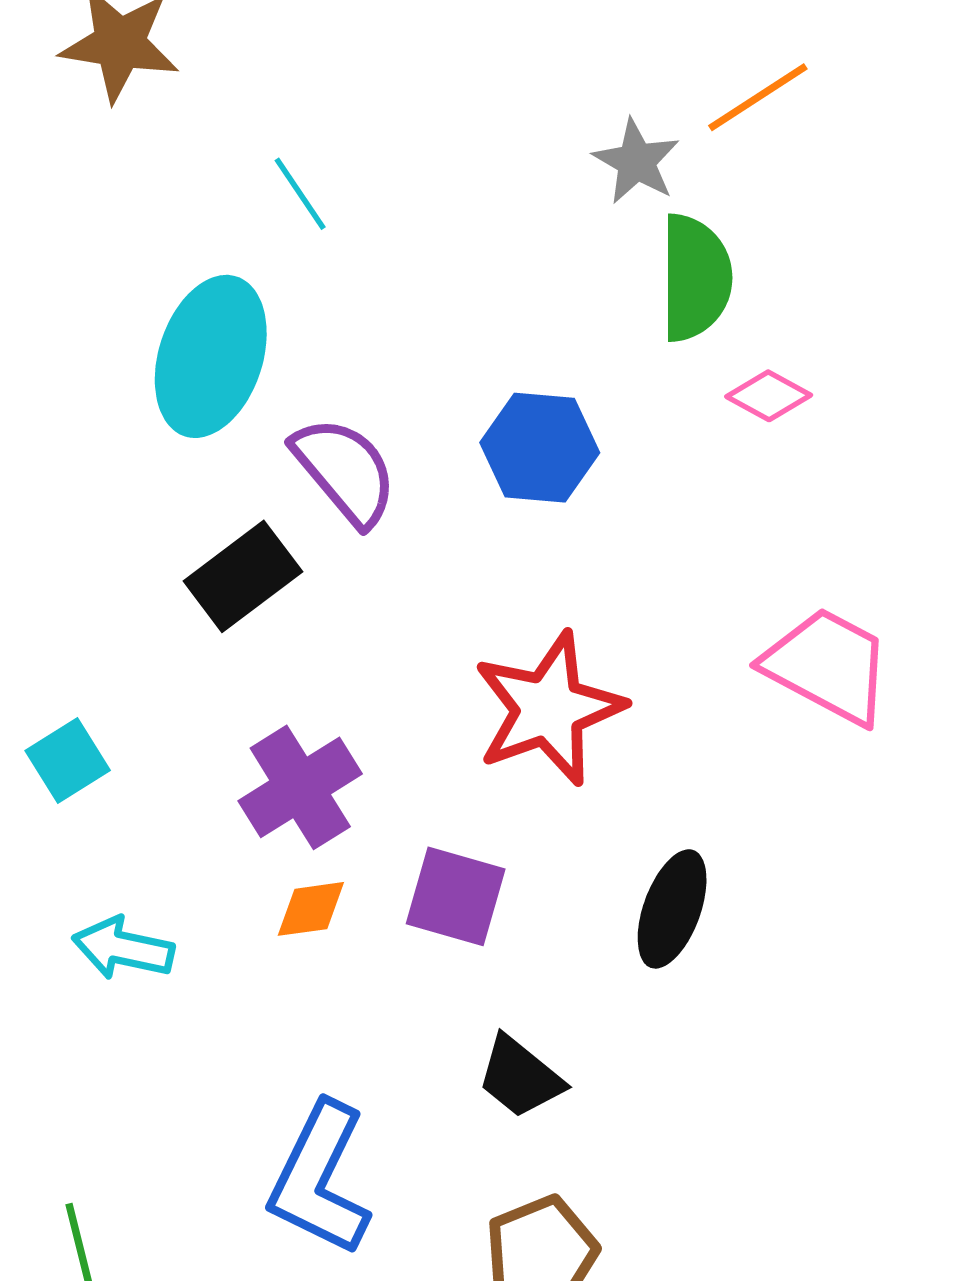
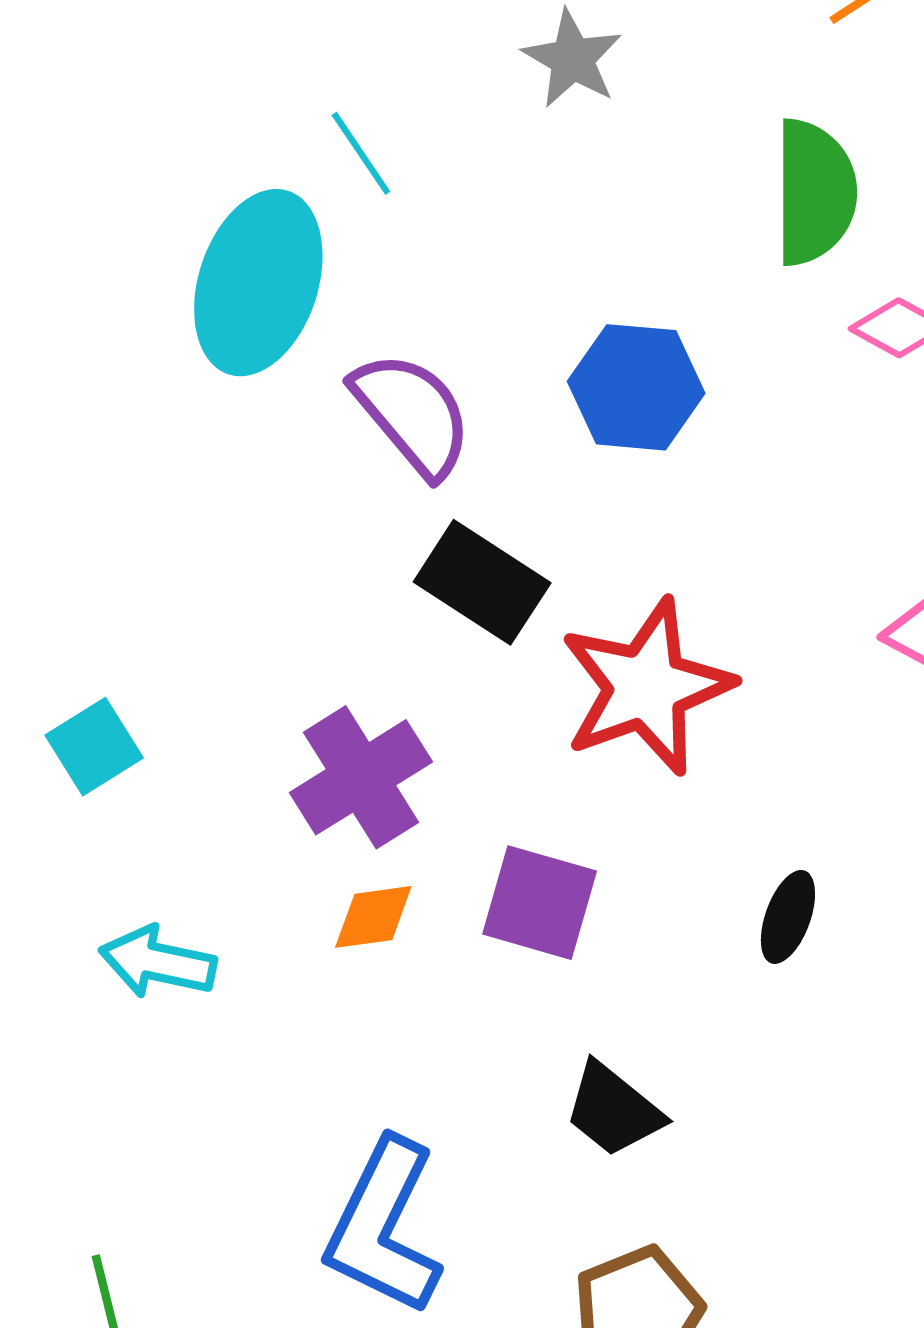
gray star: (636, 162) -> (572, 59), moved
cyan line: (300, 194) -> (361, 153), moved
black rectangle: (243, 576) -> (482, 582), moved, turned 70
black ellipse: (672, 909) -> (788, 917), size x0.7

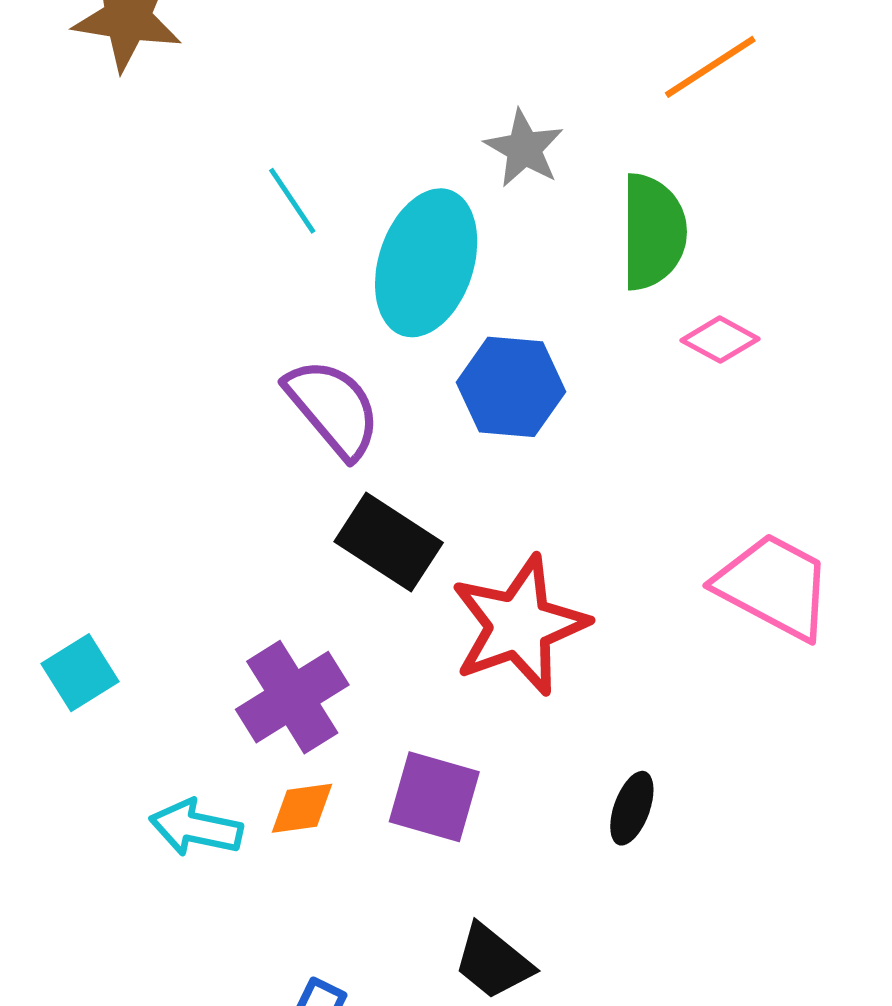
gray star: (572, 59) -> (524, 149), moved
cyan ellipse: (258, 283) -> (426, 263), moved
cyan arrow: (158, 962) -> (196, 828), moved

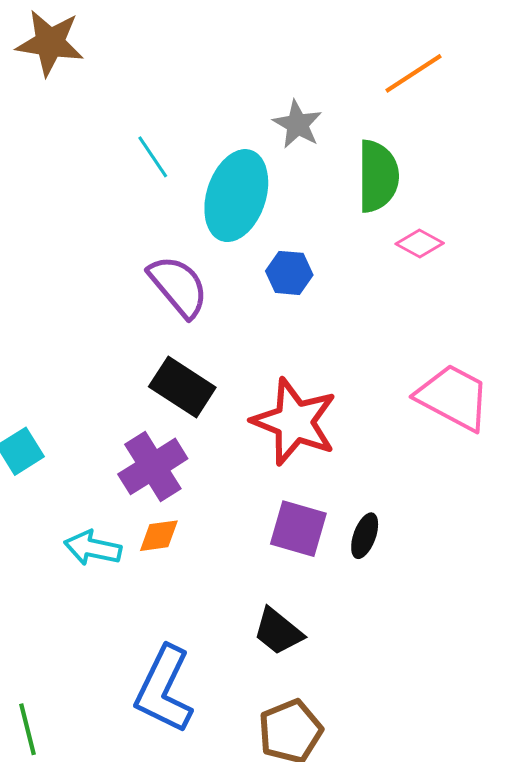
blue hexagon: (511, 387) -> (289, 273), size x0.7
black rectangle: (389, 542) -> (182, 387), moved
red star: (519, 625) -> (294, 422), turned -30
purple square: (434, 797) -> (298, 529), moved

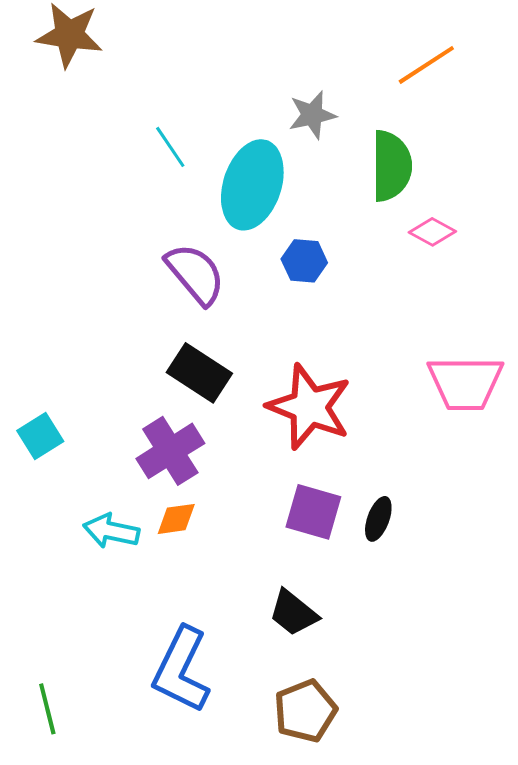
gray star: (297, 124) -> (312, 115), turned 30
pink trapezoid: (453, 397) -> (465, 383), turned 152

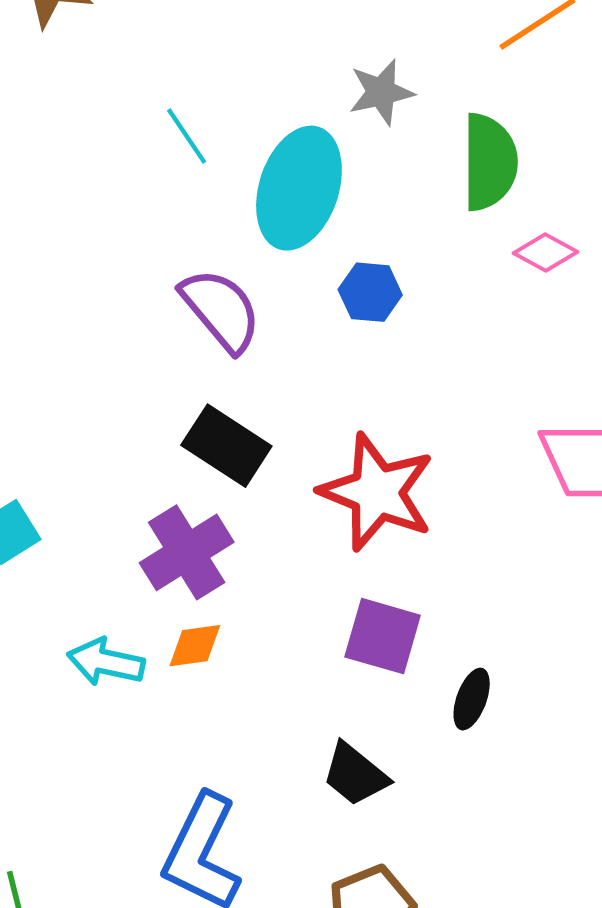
black ellipse: (378, 519) -> (472, 699), moved

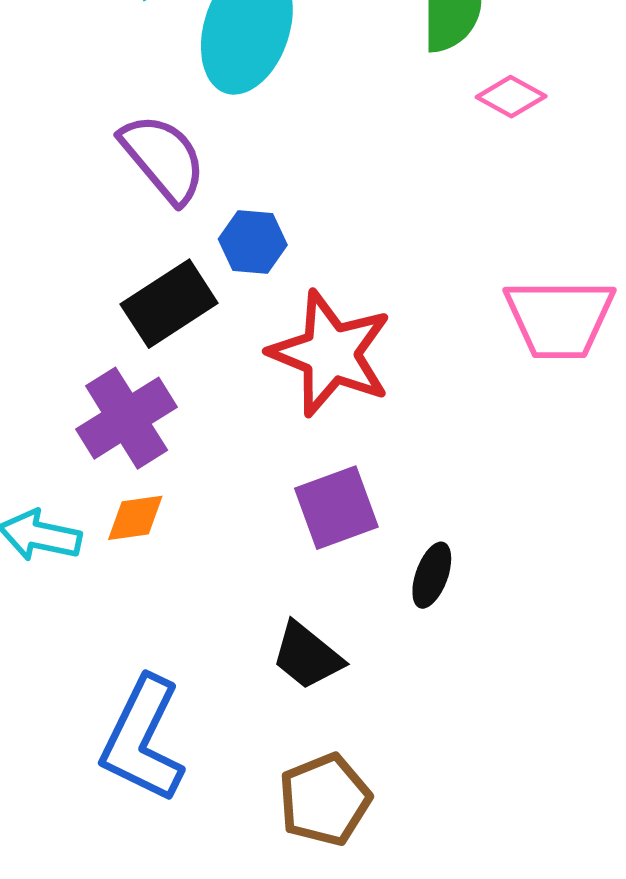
blue hexagon: (370, 292) -> (253, 242), moved
black rectangle: (226, 446) -> (169, 304), turned -66
purple square: (383, 636) -> (336, 508), turned -36

